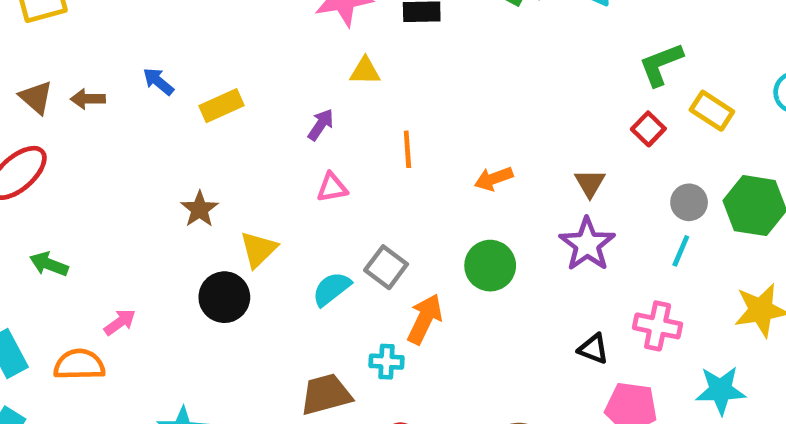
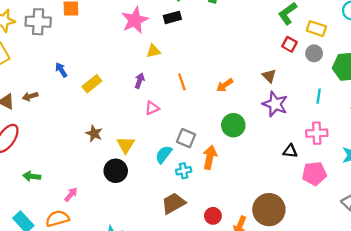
blue arrow: (158, 81) -> (61, 70), moved, turned 32
gray circle: (689, 202) -> (314, 53), moved
cyan cross: (386, 362) -> (184, 171), moved

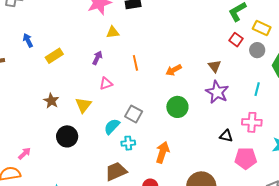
yellow triangle: (126, 145) -> (83, 105), moved
orange arrow: (210, 157) -> (162, 152), moved

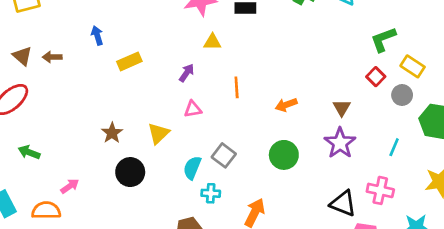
brown star: (51, 101) -> (112, 133), moved
cyan semicircle: (112, 126) -> (192, 168), turned -30
black triangle: (226, 136) -> (343, 203), size x1.5

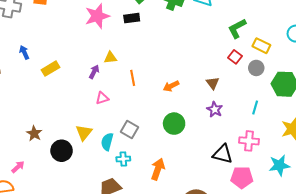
yellow triangle: (212, 42) -> (110, 58), moved
brown star: (112, 133) -> (34, 133), moved
yellow triangle: (158, 133) -> (84, 133), moved
purple star: (340, 143) -> (215, 109), size x0.7

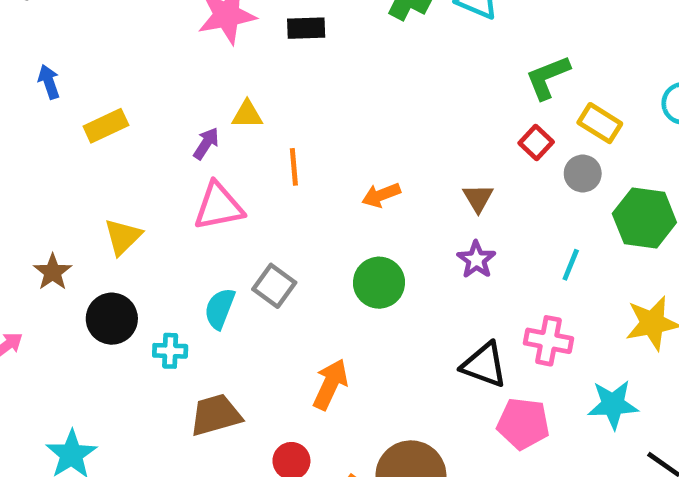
pink triangle: (102, 98) -> (219, 206), size x1.6
yellow triangle: (84, 133) -> (123, 237), moved
cyan cross: (123, 159) -> (170, 351), moved

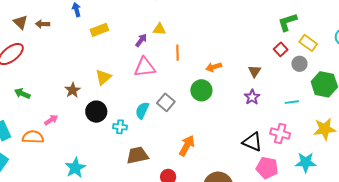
cyan line: (571, 265) -> (292, 102), turned 56
green circle: (379, 283) -> (201, 90), moved

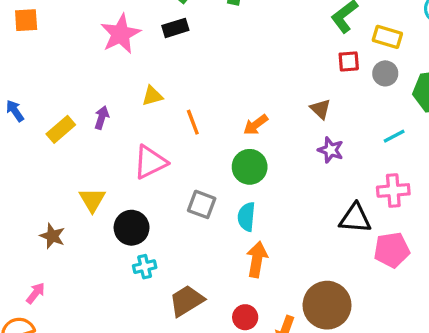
purple arrow: (141, 40) -> (102, 118), moved
red square: (281, 49) -> (349, 61), turned -32
cyan semicircle: (142, 110) -> (246, 217), moved
black circle: (96, 112) -> (132, 228), moved

